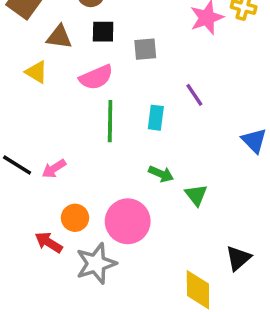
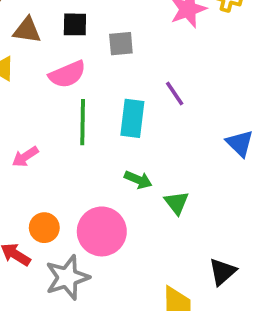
cyan rectangle: (156, 118) -> (132, 118), size x1.4
pink arrow: (54, 169) -> (25, 157), moved

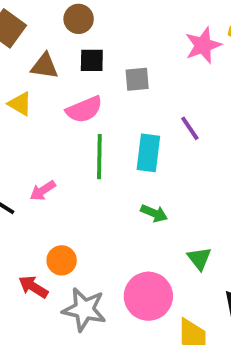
green triangle: (177, 203) -> (199, 258), moved
pink circle: (102, 231) -> (148, 296), moved
gray star: (67, 277) -> (84, 309), turned 30

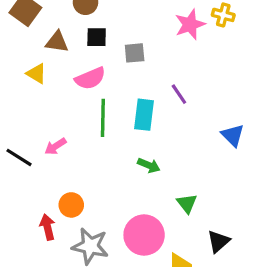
red arrow: (33, 287) -> (47, 227), turned 45

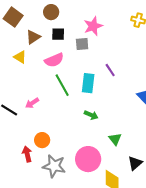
pink star: (190, 24) -> (93, 26), moved
brown triangle: (57, 42) -> (33, 37), turned -42
green line: (103, 118) -> (62, 85), turned -30

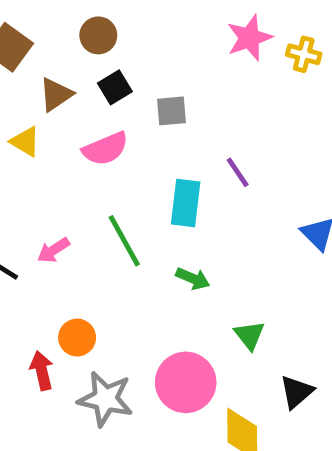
pink star: (93, 26) -> (249, 38), moved
black square: (58, 34) -> (115, 87), turned -32
green line: (62, 85) -> (124, 241), moved

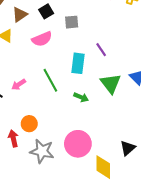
green triangle: (249, 335) -> (111, 83), moved, size x1.5

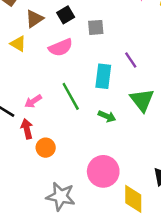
red arrow: (13, 138) -> (27, 129), moved
gray star: (42, 151) -> (61, 196), moved

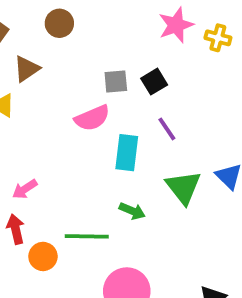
black square: (66, 15) -> (154, 82), moved
pink semicircle: (61, 47) -> (92, 118), moved
green line: (71, 96) -> (87, 236), moved, turned -60

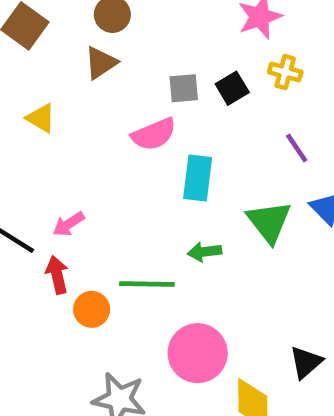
yellow cross: (218, 38) -> (285, 72), moved
brown triangle: (27, 69) -> (101, 63), moved
purple line: (167, 129) -> (297, 148), moved
green arrow: (132, 211) -> (205, 252), turned 150

